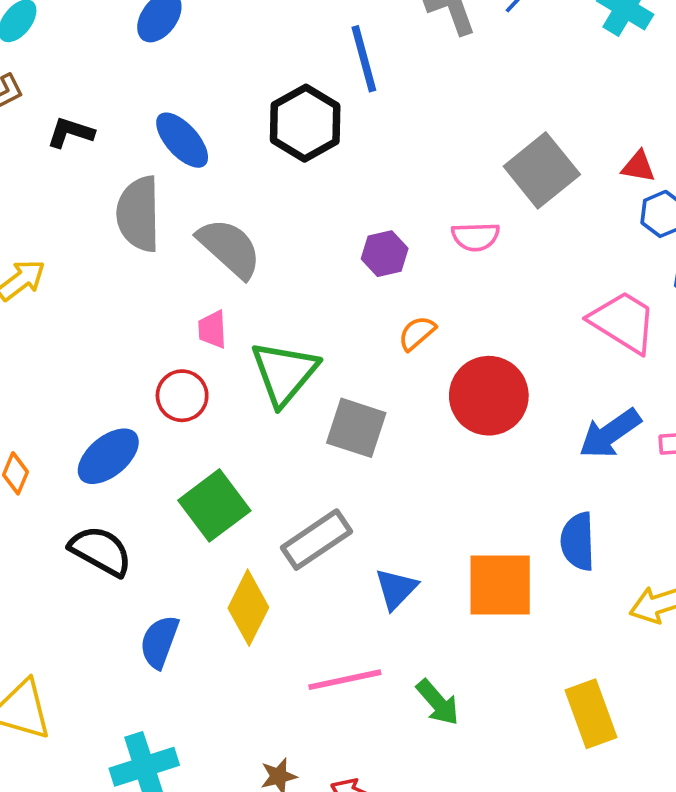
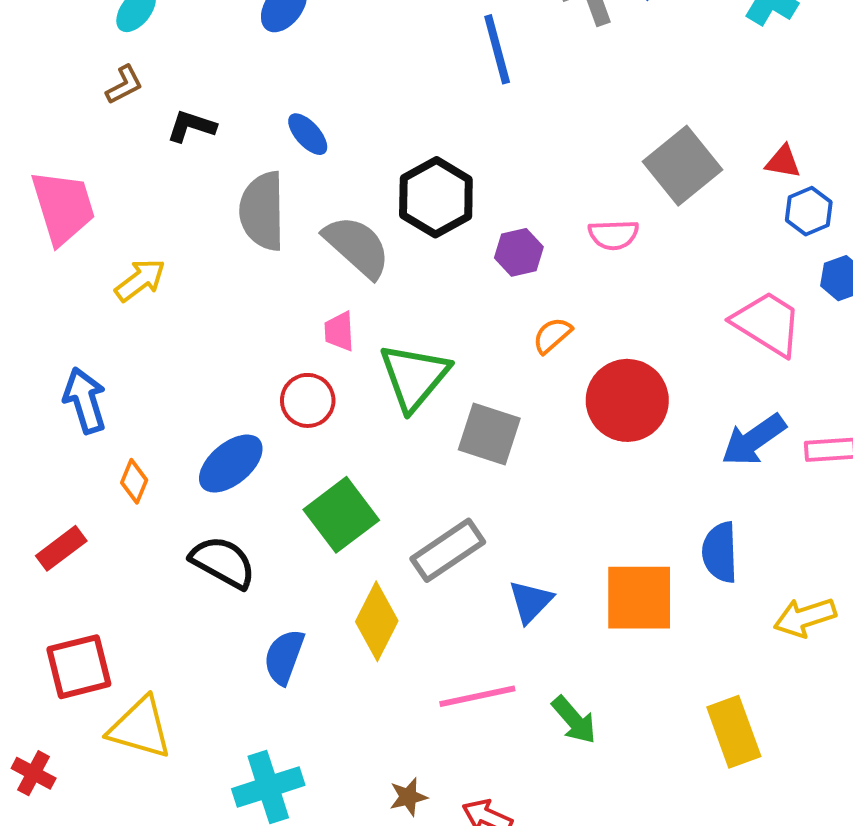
black hexagon: (305, 123) -> (436, 197), moved
blue ellipse: (182, 140) -> (308, 134), size x0.7

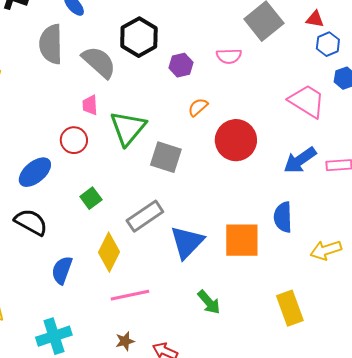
green square: (341, 515) -> (91, 198), size x0.6
blue triangle: (531, 602) -> (187, 242), size x1.5
pink line: (477, 696) -> (130, 295), moved

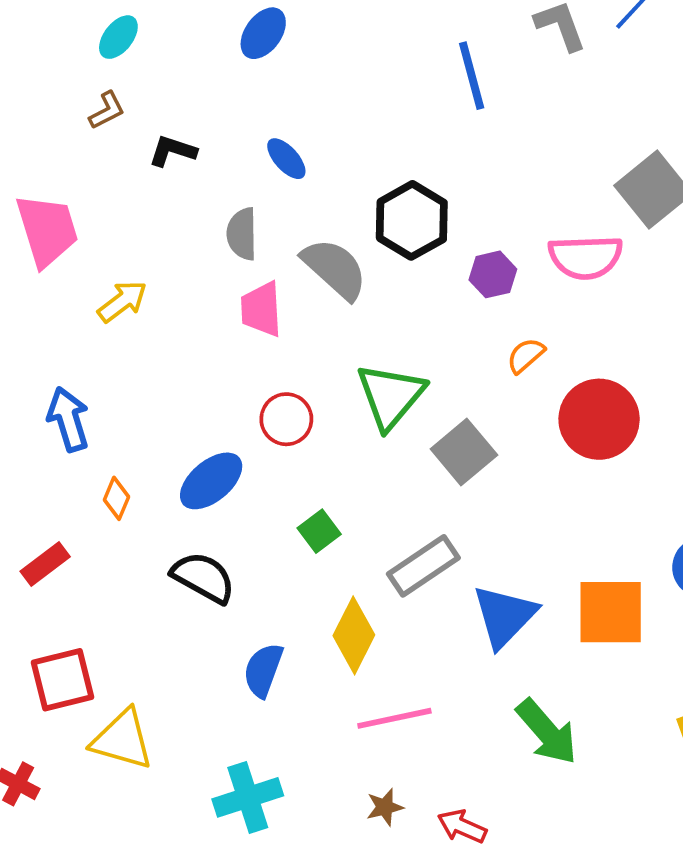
gray semicircle: (51, 44) -> (242, 234), size x0.7
pink semicircle: (229, 56) -> (586, 257), size x1.5
pink trapezoid: (90, 105) -> (261, 309), moved, size x1.4
gray square: (166, 157) -> (464, 452), turned 32
green arrow: (209, 302) -> (547, 732), size x1.4

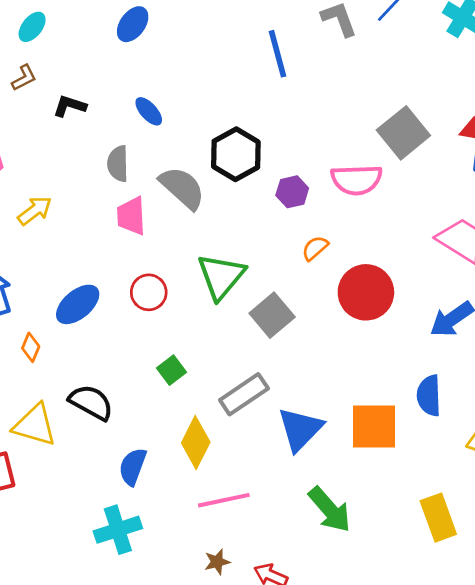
blue ellipse: (211, 481) -> (78, 304), moved
yellow triangle: (122, 740) -> (35, 425), moved
cyan cross: (248, 797) -> (118, 530), moved

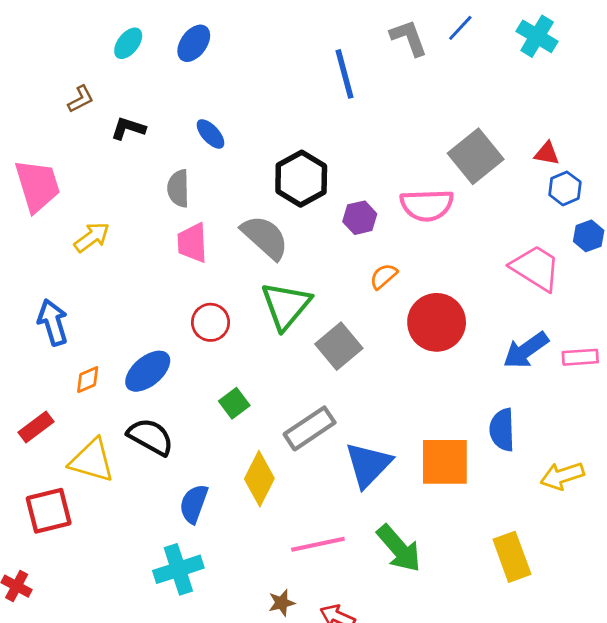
cyan ellipse: (32, 27) -> (128, 43), moved
gray semicircle: (182, 188) -> (265, 237), moved
blue ellipse: (78, 304) -> (148, 371), moved
orange diamond: (31, 347) -> (88, 380), turned 44
pink line: (224, 500) -> (318, 544), moved

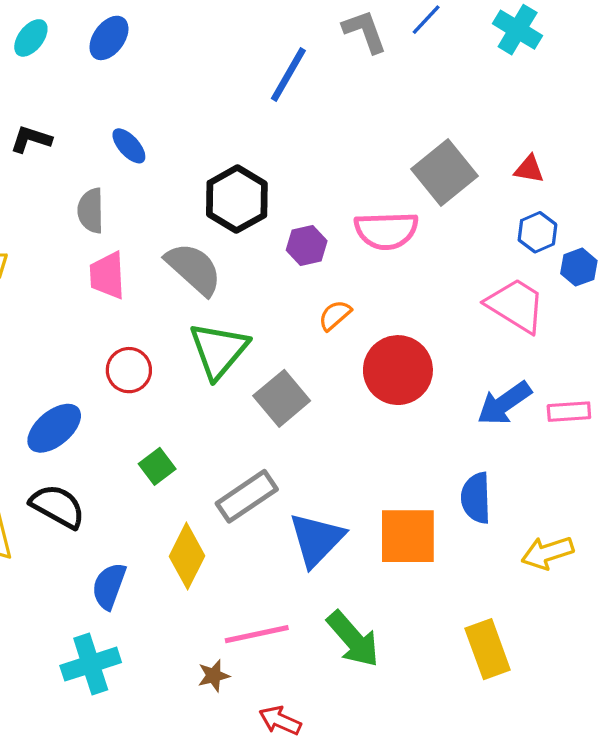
blue line: (344, 74) -> (288, 74), turned 45
blue hexagon: (565, 188) -> (537, 232), moved
brown star: (282, 603) -> (214, 676), moved

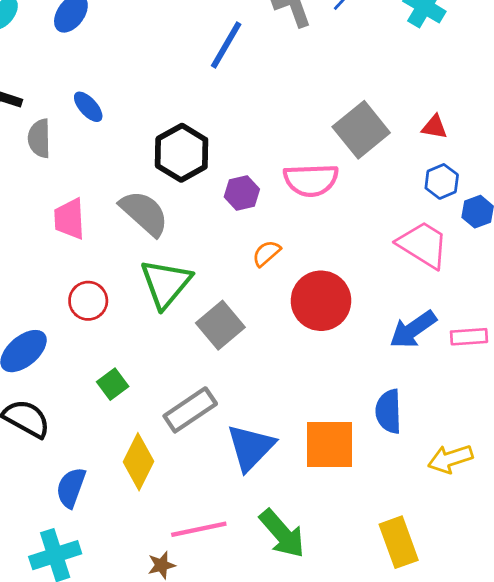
gray semicircle: (91, 211) -> (39, 138), moved

